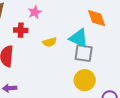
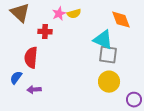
yellow semicircle: (50, 42) -> (74, 14), moved

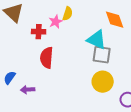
pink star: (59, 14) -> (56, 22), moved
yellow semicircle: (74, 14) -> (68, 14), turned -56
red semicircle: (31, 58) -> (47, 58), moved

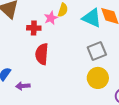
cyan triangle: (97, 40) -> (92, 18), moved
gray square: (102, 55) -> (97, 51), turned -30

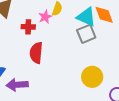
gray square: (97, 51) -> (86, 34), moved
purple arrow: (23, 86) -> (17, 85), size x1.5

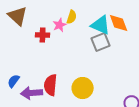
red semicircle: (36, 53) -> (51, 85), moved
yellow circle: (92, 77) -> (83, 88), moved

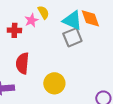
yellow semicircle: (72, 17) -> (43, 12), turned -48
red semicircle: (51, 85) -> (22, 63), moved

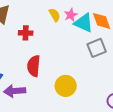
pink star: (31, 20) -> (71, 15), moved
gray square: (72, 37) -> (97, 48), moved

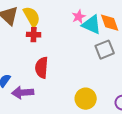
yellow semicircle: (55, 15) -> (32, 17), moved, size x1.5
yellow circle: (66, 86) -> (86, 99), moved

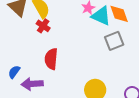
red cross: (34, 35) -> (43, 26), turned 32

